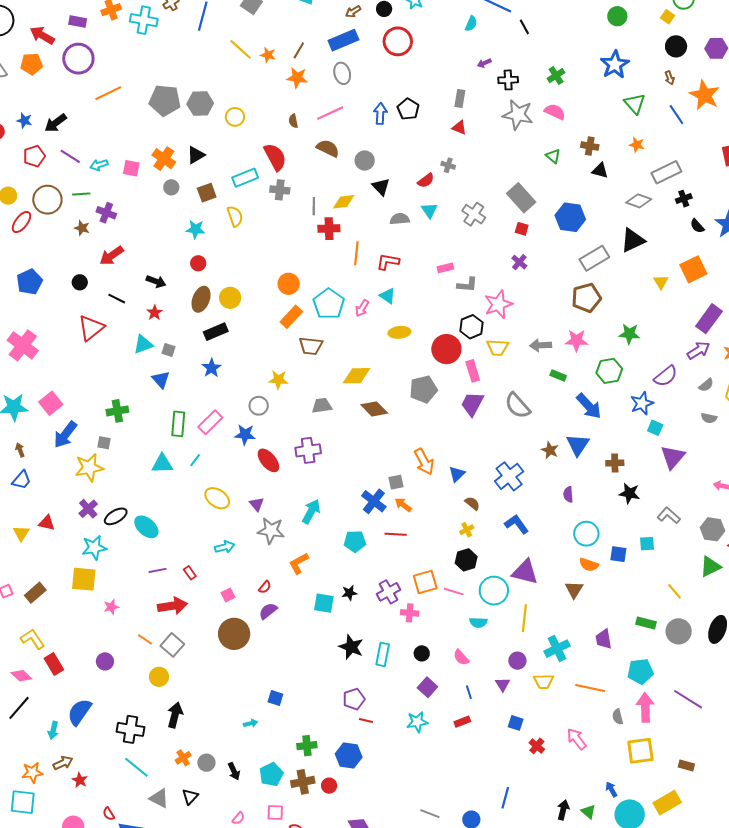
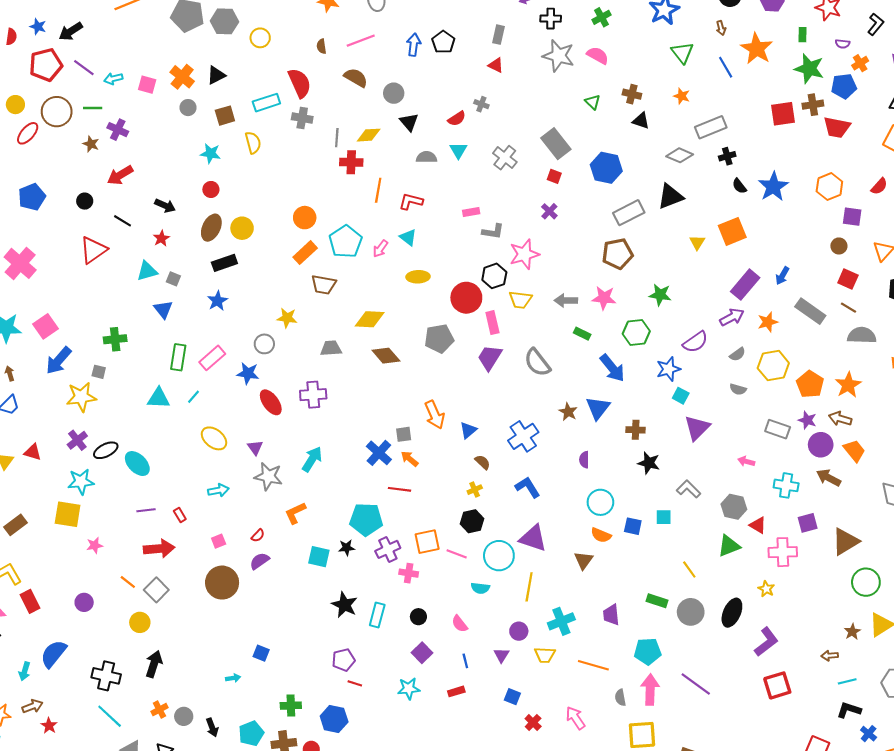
red pentagon: (34, 156) -> (46, 65), size x1.4
cyan pentagon: (355, 541) -> (366, 519), moved, size x1.4

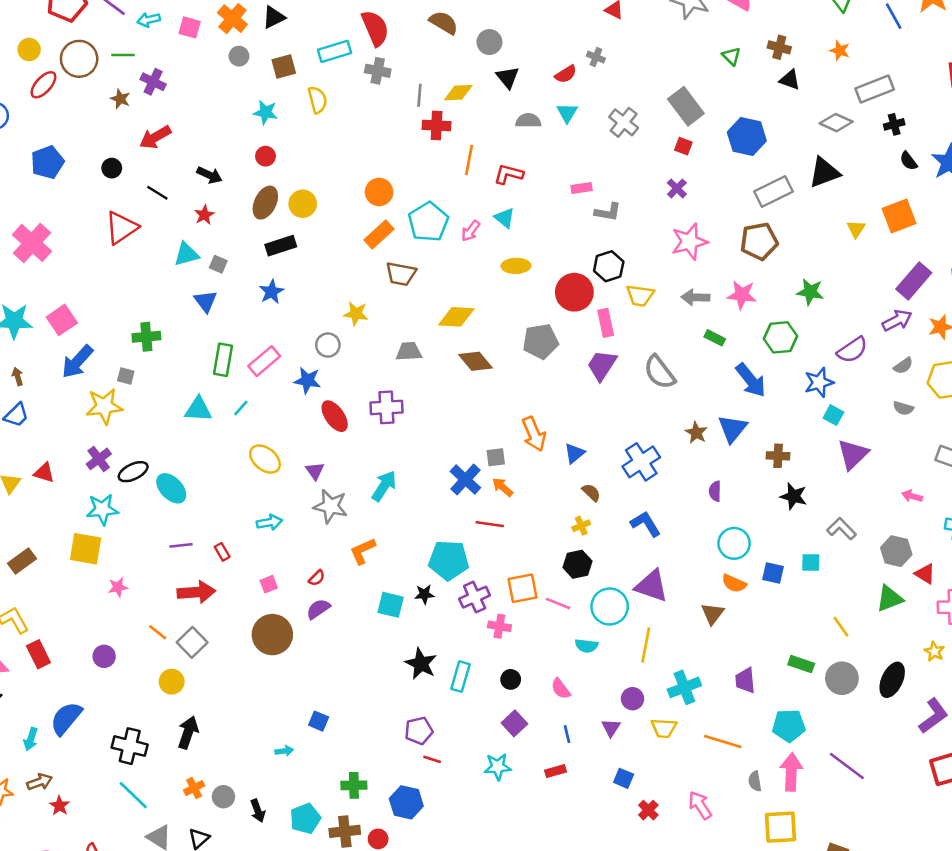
pink star: (524, 254) -> (689, 242), moved

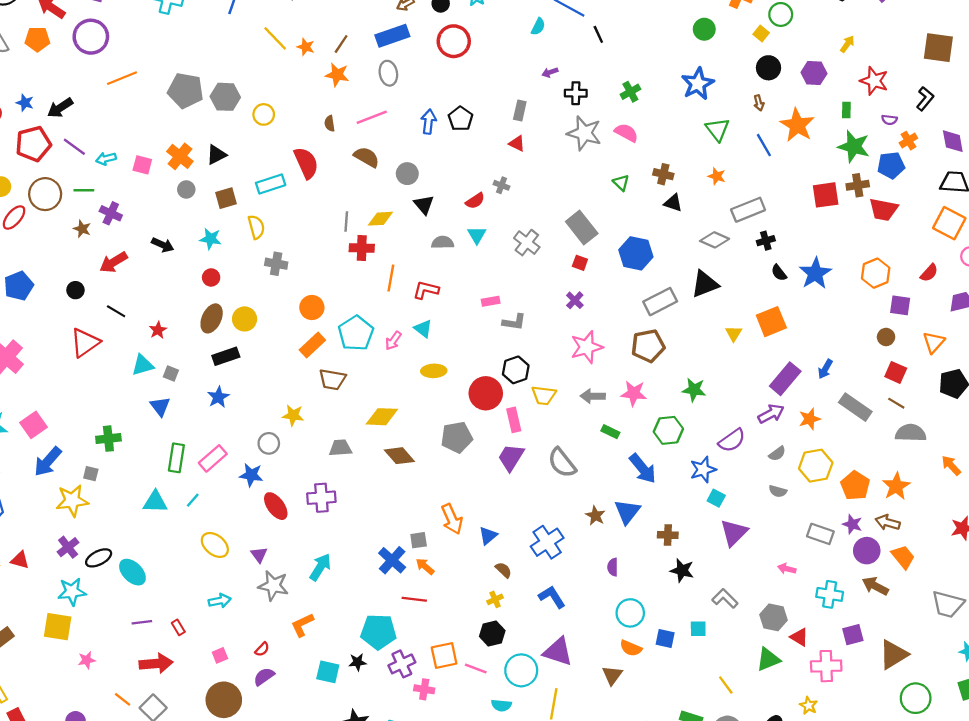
gray cross: (378, 71) -> (276, 264), moved
black arrow: (209, 175) -> (163, 245), moved

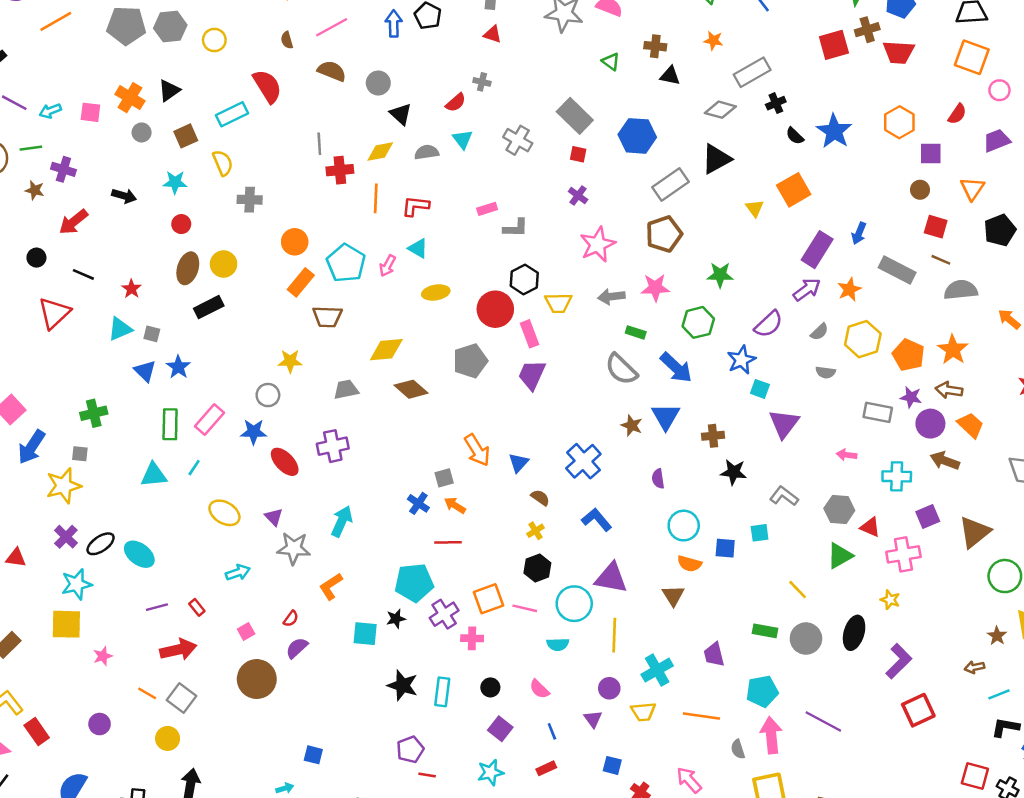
yellow diamond: (380, 219) -> (380, 152), moved
blue star: (218, 397) -> (178, 367), moved
gray semicircle: (562, 463) -> (621, 369), moved
blue cross: (392, 560) -> (418, 503), size x0.7

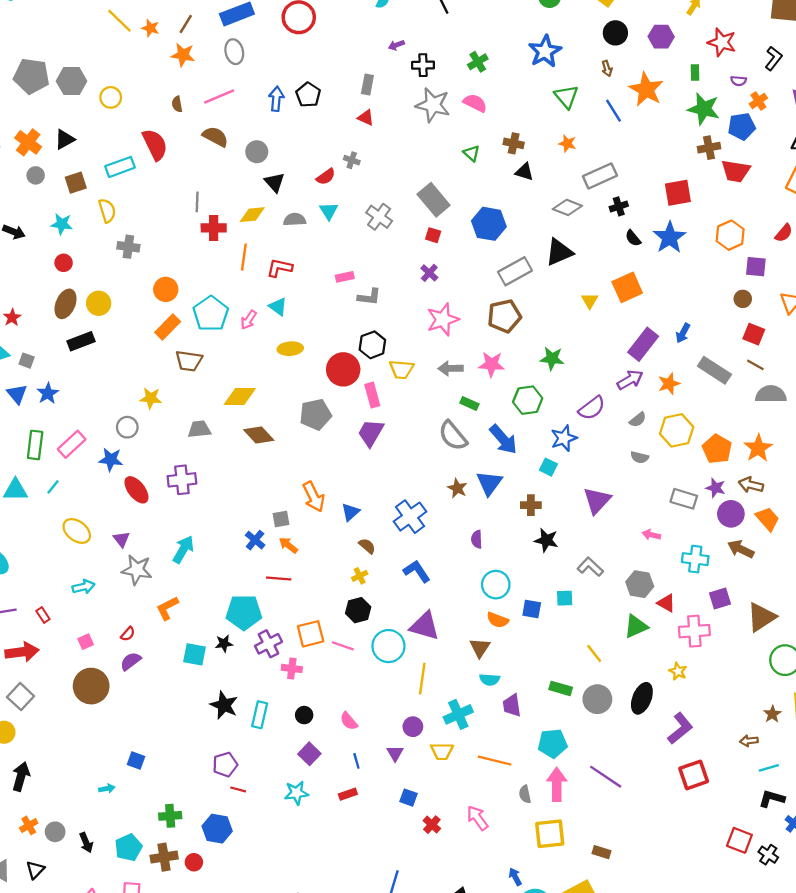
red square: (834, 45) -> (678, 193), moved
cyan square: (760, 389) -> (548, 467), moved
cyan semicircle: (558, 644) -> (490, 680), moved

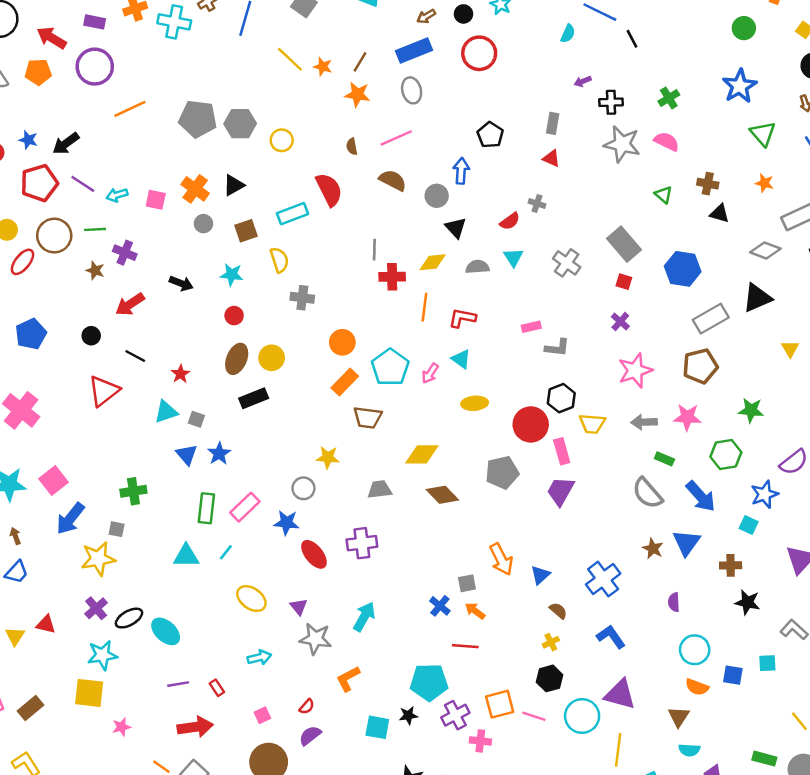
blue arrow: (276, 99) -> (461, 171), moved

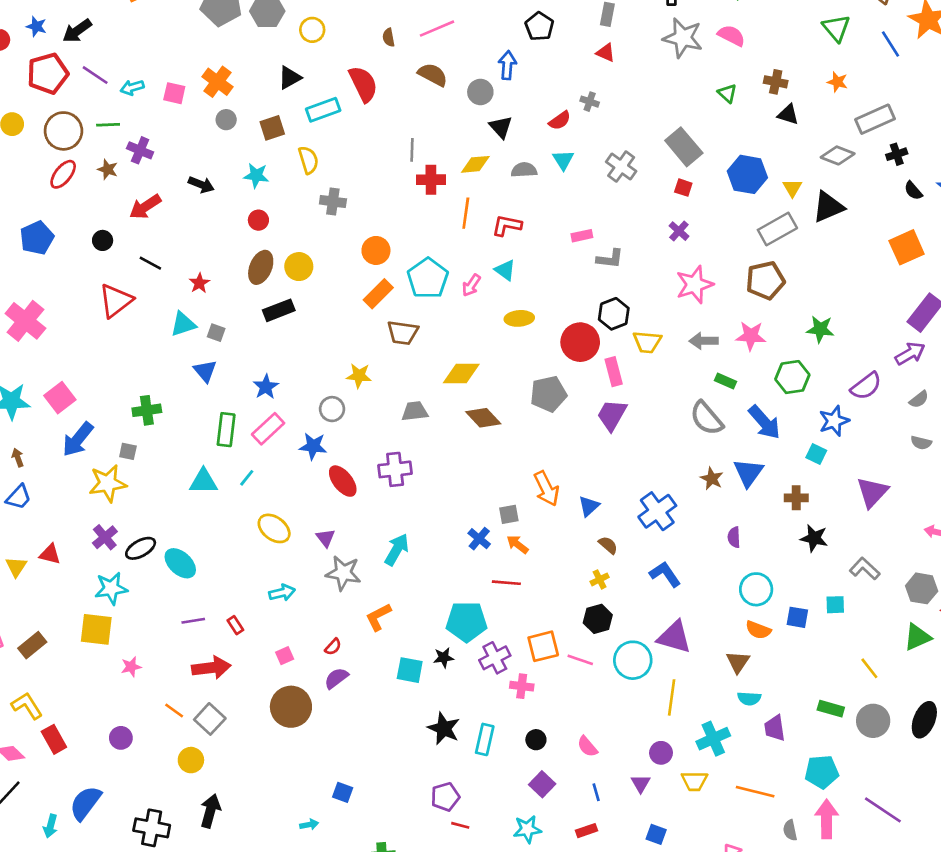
black triangle: (234, 185) -> (290, 78), moved
red ellipse: (22, 262) -> (63, 174), moved
yellow triangle: (790, 349) -> (792, 188), moved
blue star: (219, 454) -> (266, 387), moved

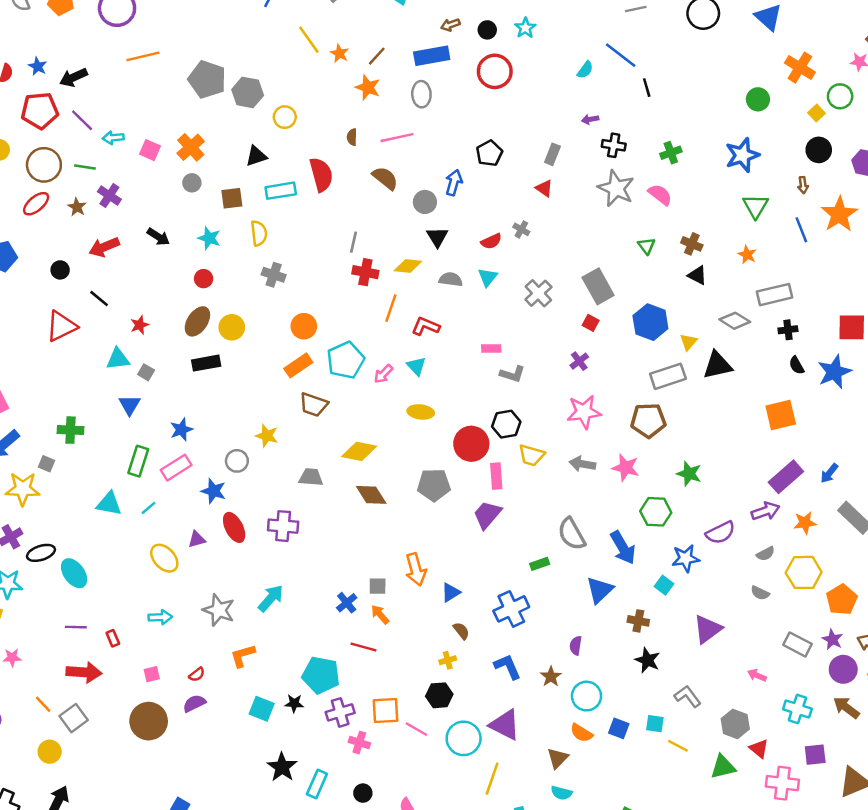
green rectangle: (725, 381) -> (540, 564), moved, turned -54
brown star: (712, 479) -> (551, 677), moved
purple triangle: (326, 538) -> (197, 539), moved, turned 42
yellow line: (869, 668) -> (678, 746), moved, turned -35

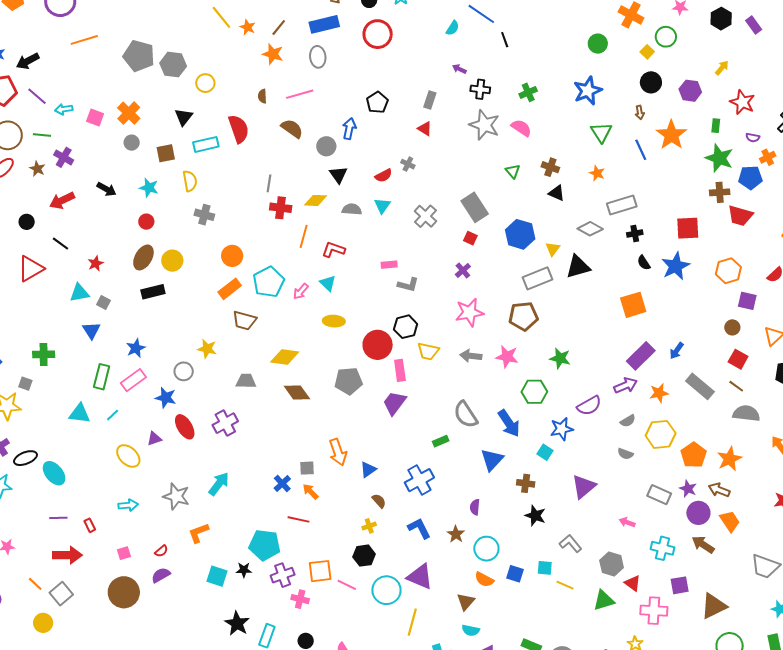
purple arrow: (590, 119) -> (459, 69), turned 40
black triangle: (256, 156) -> (184, 117), turned -30
purple cross: (283, 526) -> (225, 423), turned -30

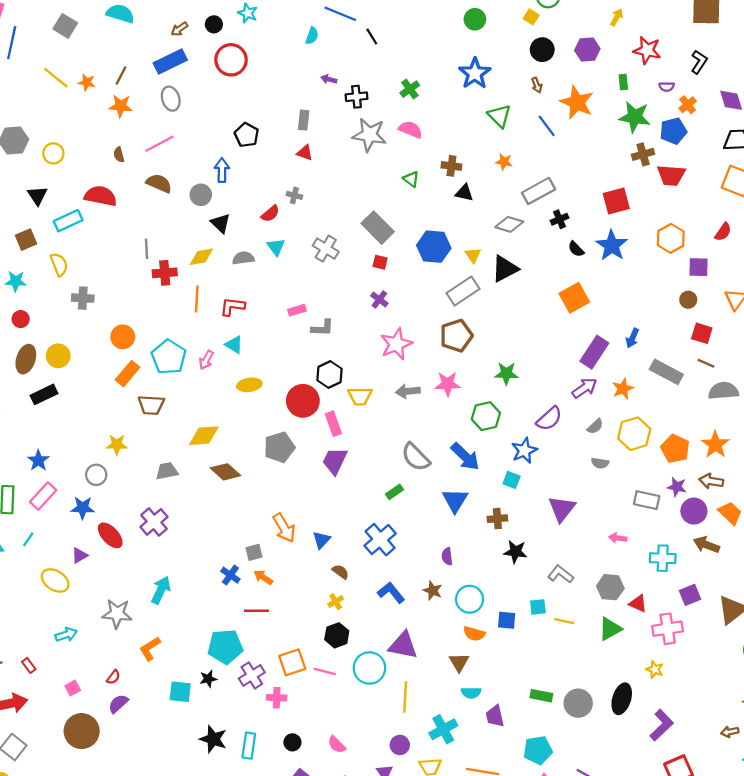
red semicircle: (239, 129) -> (101, 196), turned -48

